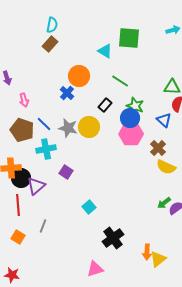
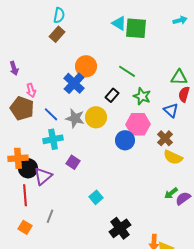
cyan triangle: (105, 51) -> (119, 23), moved
blue cross: (67, 93) -> (74, 83), size x1.5
blue circle: (130, 118) -> (125, 140), moved
brown pentagon: (22, 130) -> (22, 108), moved

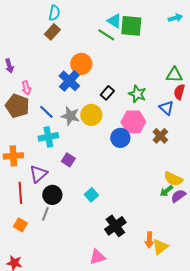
green line: (127, 71) -> (106, 35), moved
yellow semicircle: (173, 157) -> (173, 179), moved
black circle: (28, 168) -> (52, 195), moved

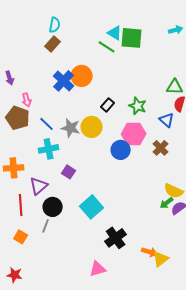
blue cross: (69, 81) -> (64, 81), moved
cyan square: (91, 195) -> (92, 207), size x1.6
orange arrow: (149, 240) -> (150, 252), turned -77

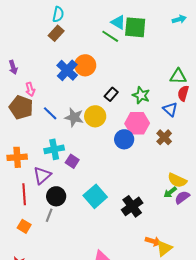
cyan cross: (49, 149) -> (54, 149), moved
black cross: (116, 238) -> (132, 206), moved

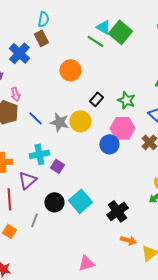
green square: (135, 27) -> (120, 32), turned 35
brown rectangle: (56, 33) -> (41, 38), turned -70
blue cross: (67, 70) -> (19, 53), moved
black circle: (56, 196) -> (54, 202), moved
orange arrow: (153, 241) -> (128, 240), moved

